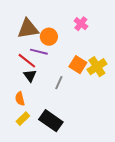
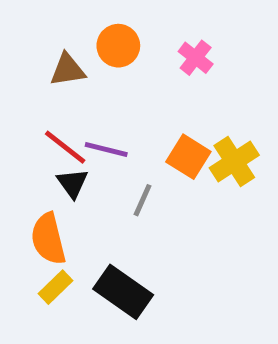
brown triangle: (28, 29) -> (68, 70), size x0.7
orange circle: (49, 37) -> (118, 46), moved
purple line: (39, 52) -> (106, 149), moved
orange semicircle: (20, 99) -> (48, 239), size x1.5

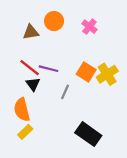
black rectangle: (123, 292) -> (88, 134), moved

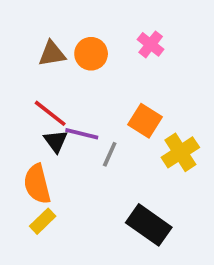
orange circle: (54, 21) -> (91, 54), moved
purple line: (48, 69) -> (82, 134), moved
yellow cross: (107, 74) -> (180, 152), moved

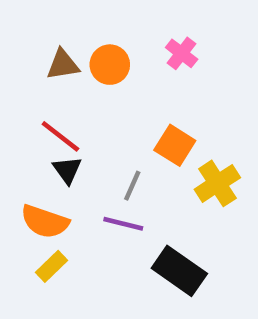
purple line: (82, 134) -> (123, 224), moved
orange semicircle: (37, 184) -> (45, 222), turned -57

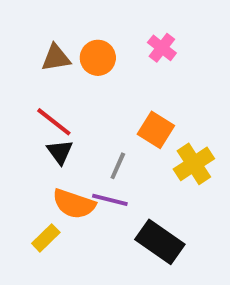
orange semicircle: (45, 222) -> (74, 204), moved

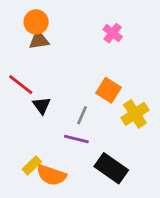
orange circle: (98, 58) -> (36, 22), moved
red line: (54, 122) -> (21, 85), moved
orange semicircle: (74, 204) -> (51, 175), moved

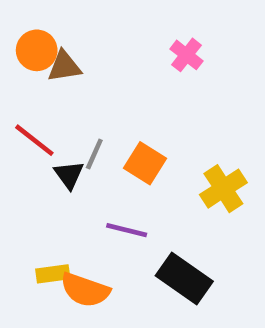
orange circle: (36, 22) -> (37, 50), moved
orange square: (108, 90) -> (145, 163), moved
gray line: (82, 115) -> (94, 154), moved
yellow rectangle: (32, 165) -> (53, 274), turned 36

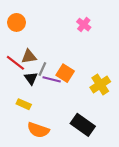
brown triangle: (64, 66) -> (29, 57), moved
purple line: (127, 230) -> (52, 79), moved
yellow rectangle: (53, 274) -> (24, 104), moved, turned 32

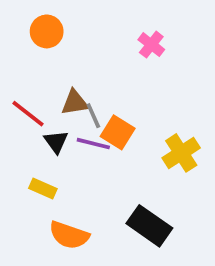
orange circle: (16, 22) -> (47, 31), moved
brown triangle: (29, 57) -> (75, 102), moved
gray line: (42, 69) -> (93, 116), moved, turned -48

